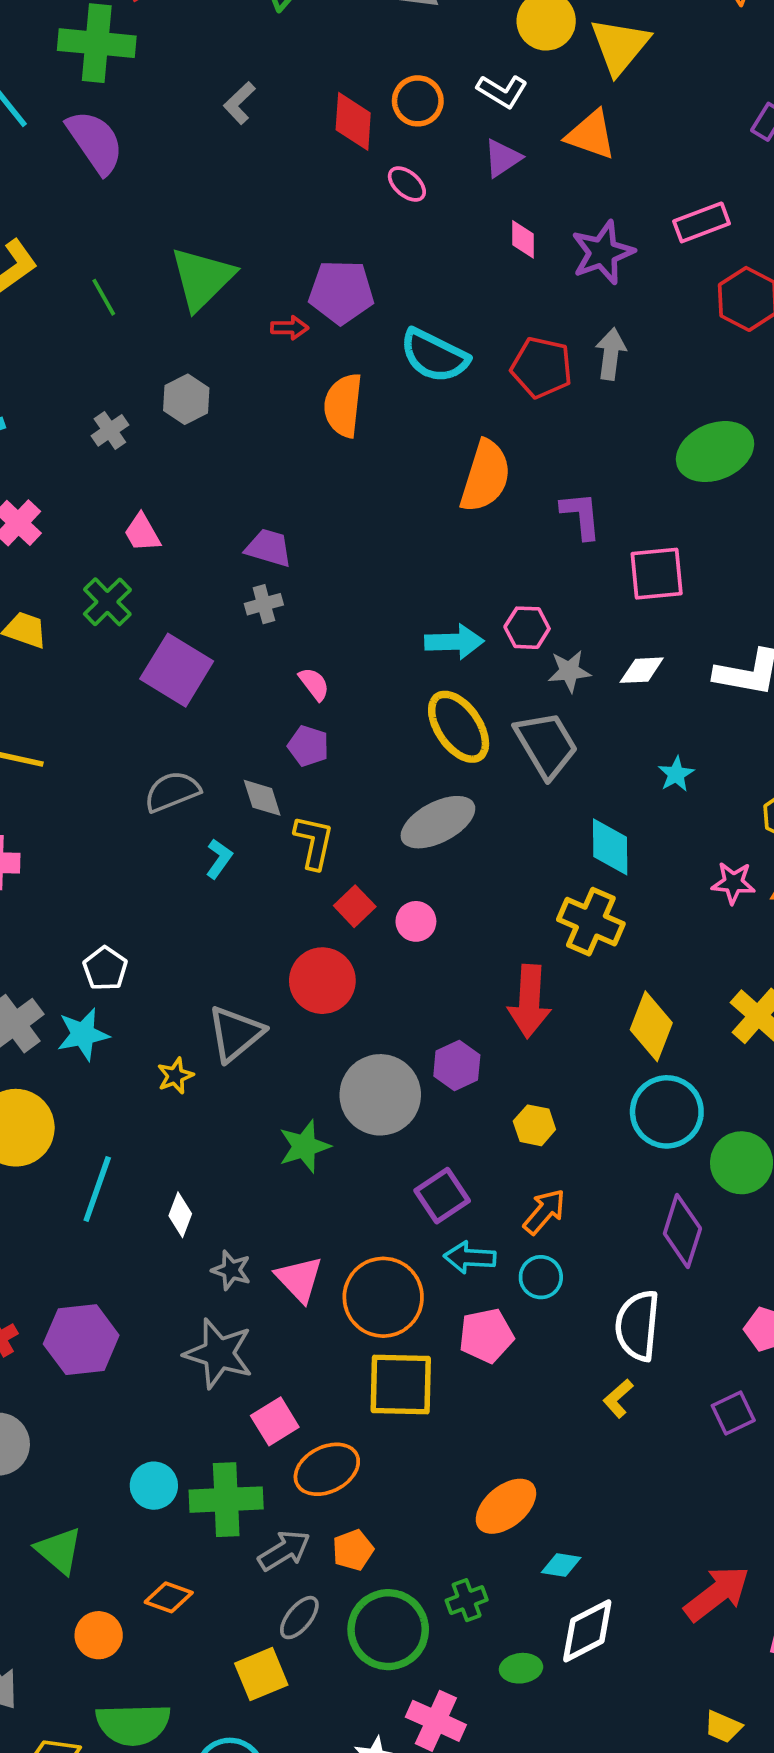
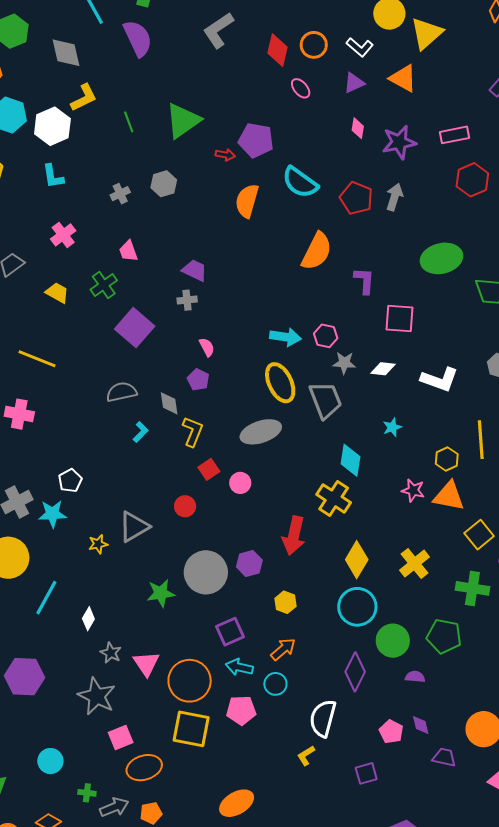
gray L-shape: (239, 103) -> (218, 30), size x1.6
red circle: (322, 981) -> (185, 506), size x0.6
green cross: (226, 1500) -> (87, 793), moved, size x0.5

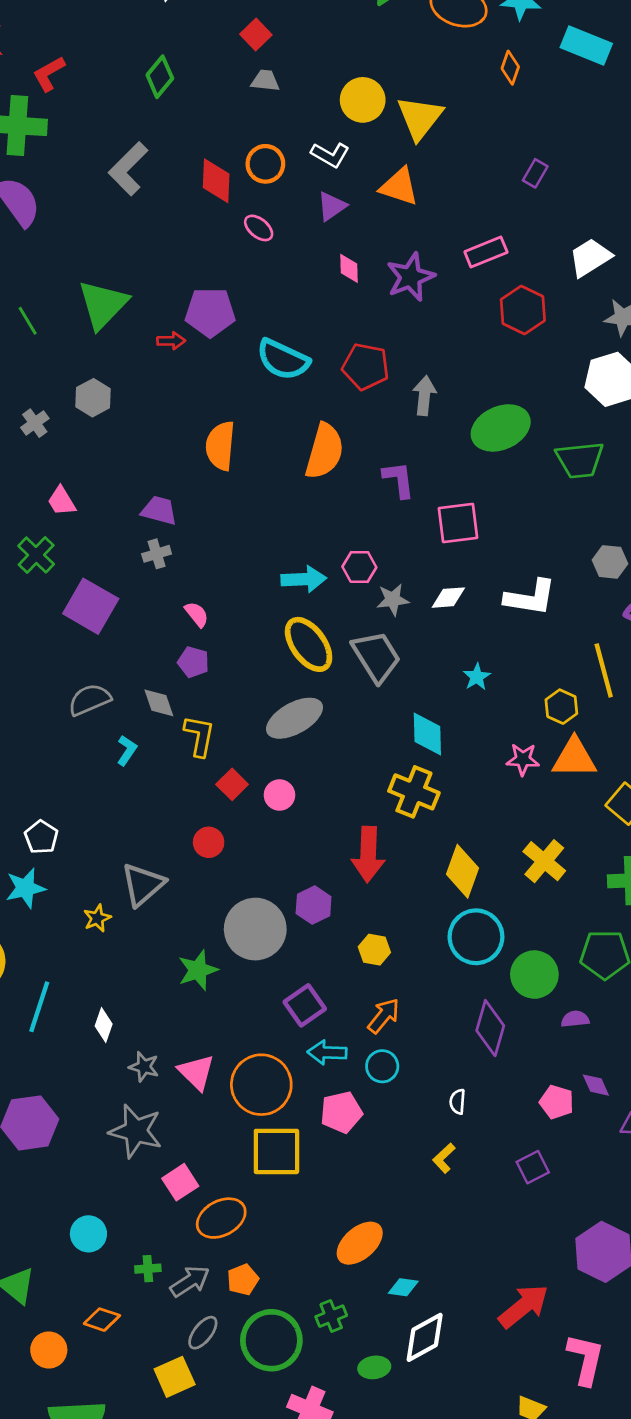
gray arrow: (394, 197) -> (424, 396), moved
orange semicircle: (247, 201) -> (220, 446), moved
white semicircle: (323, 718) -> (458, 1102), size x0.5

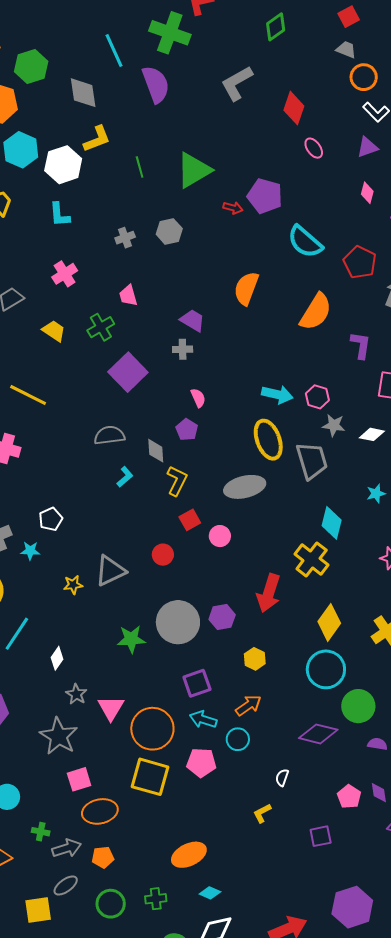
orange circle: (265, 164) -> (364, 77), moved
cyan star: (26, 888) -> (30, 551), size x0.7
purple diamond: (490, 1028) -> (318, 734), turned 72
green circle: (271, 1340) -> (111, 904), size x0.7

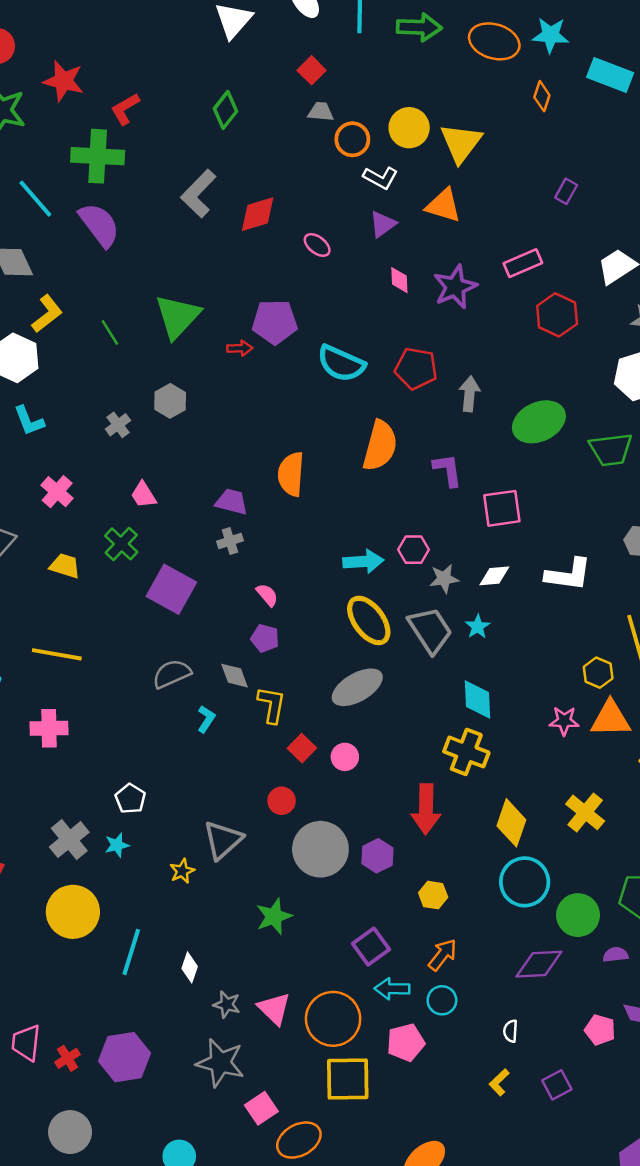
red diamond: (294, 108) -> (258, 214), moved, turned 72
orange semicircle: (246, 288) -> (291, 474), moved
cyan star: (376, 494) -> (478, 627), moved
gray circle: (178, 622) -> (320, 849), moved
purple square: (321, 836) -> (557, 1085), moved

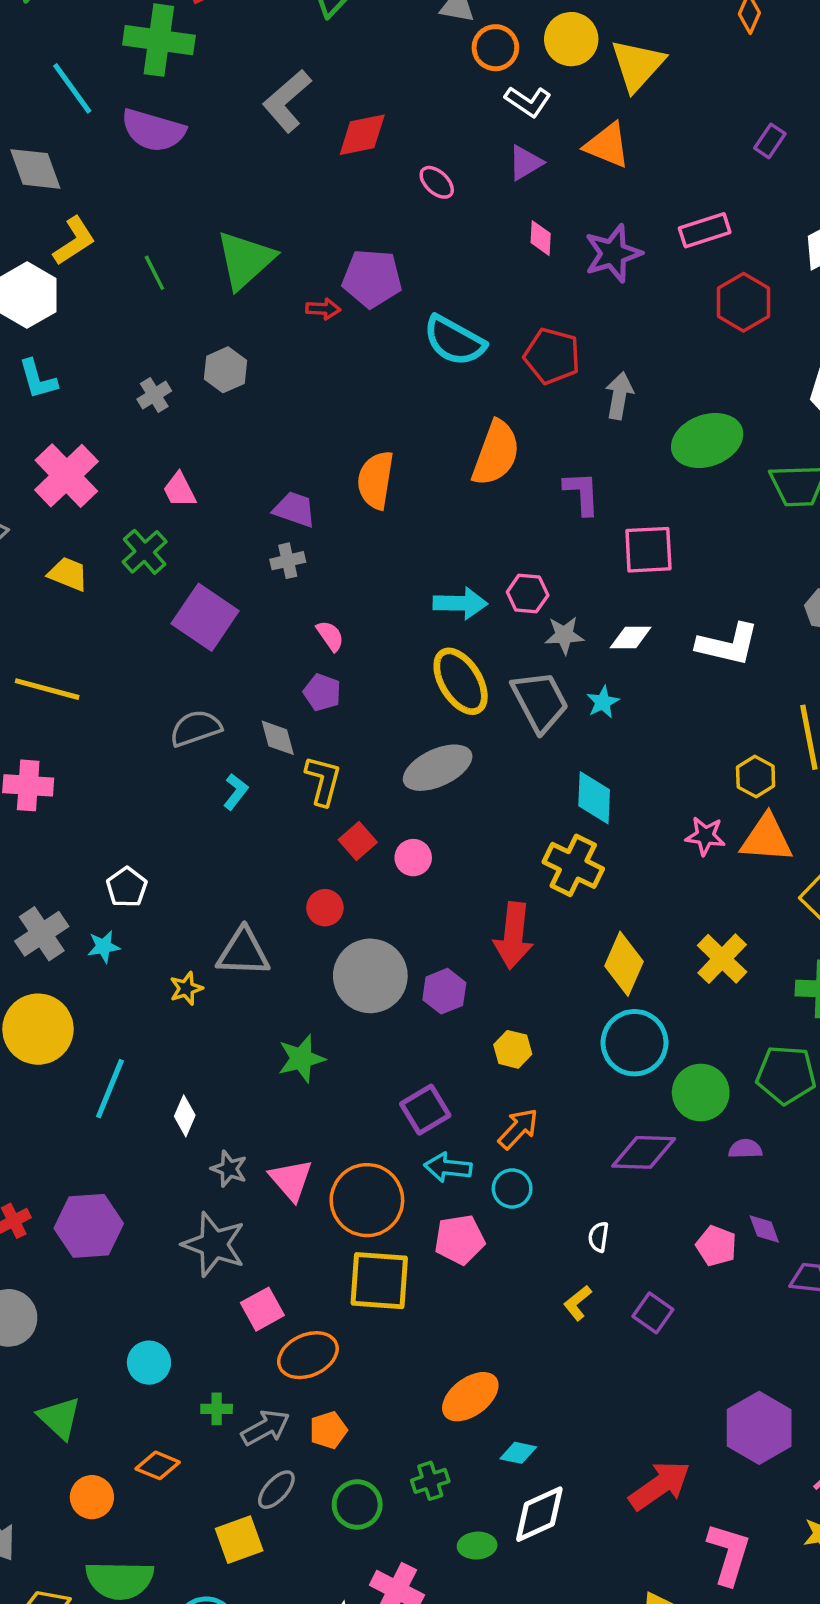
purple semicircle: (99, 225) -> (153, 130), turned 138
pink cross: (57, 492) -> (66, 476), size x1.5
gray triangle: (223, 840) -> (243, 952), turned 39
purple square: (557, 1085) -> (653, 1313), turned -32

